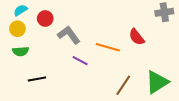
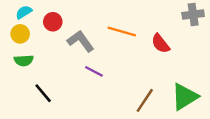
orange line: (108, 47) -> (122, 31), moved
black line: (37, 79) -> (43, 93), turned 60

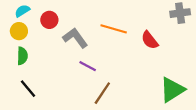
green semicircle: (24, 60) -> (22, 56), turned -84
black line: (43, 93) -> (28, 89), moved
brown line: (145, 100) -> (102, 93), moved

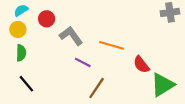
orange line: (114, 29) -> (111, 45), moved
red semicircle: (150, 40) -> (141, 65), moved

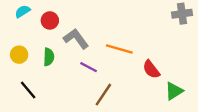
yellow circle: (18, 29) -> (19, 55), moved
green semicircle: (21, 53) -> (49, 57), moved
green triangle: (163, 85) -> (174, 91), size x0.7

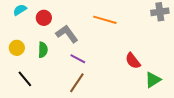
orange line: (119, 49) -> (105, 20), moved
brown line: (103, 95) -> (77, 83), moved

